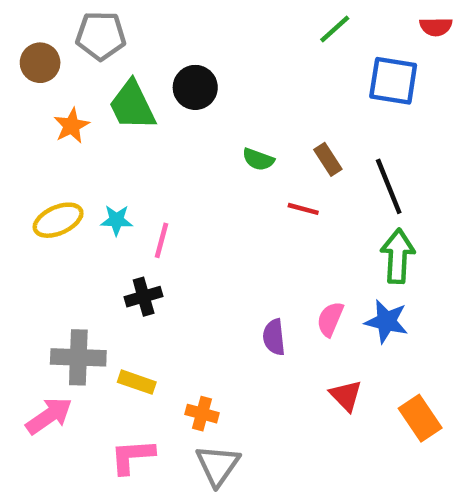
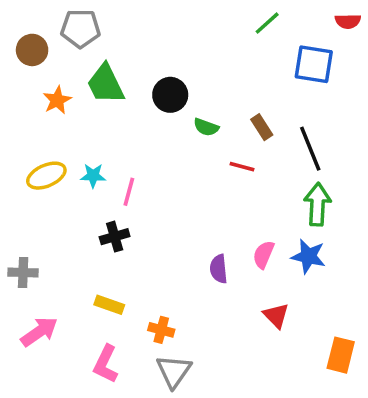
black circle: (195, 87) -> (170, 95), moved
gray cross: (78, 357) -> (23, 272), moved, size x0.7
orange rectangle: (420, 418) -> (341, 355), moved, turned 48
pink L-shape: (132, 456) -> (106, 364), turned -60

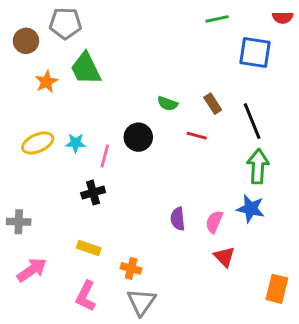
green line: (267, 23) -> (217, 19), turned 30
black circle: (170, 95) -> (138, 137), moved
pink semicircle: (264, 255) -> (214, 222), moved

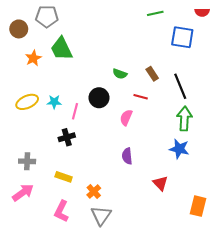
gray cross: (19, 222) -> (27, 161), moved
pink semicircle: (214, 222) -> (126, 118), moved
orange cross: (131, 268) -> (94, 192), turned 32

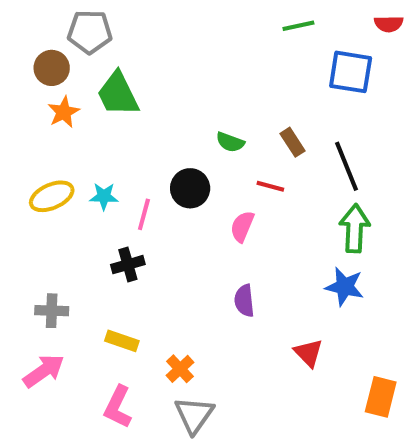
brown circle: (19, 29) -> (52, 68), moved

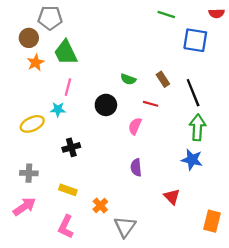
green line: (298, 26) -> (166, 14), turned 30
yellow ellipse: (52, 196) -> (32, 124), moved
pink line: (144, 214) -> (68, 87), moved
gray triangle: (194, 415) -> (125, 227), moved

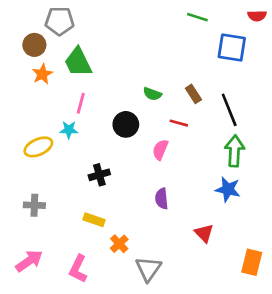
black cross: (71, 147) -> (99, 175), moved
yellow rectangle: (68, 190) -> (94, 220), moved
pink arrow: (24, 207) -> (29, 261), moved

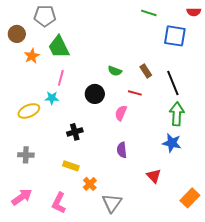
brown circle: (34, 45) -> (17, 34), moved
orange rectangle: (252, 262) -> (190, 198), turned 30

